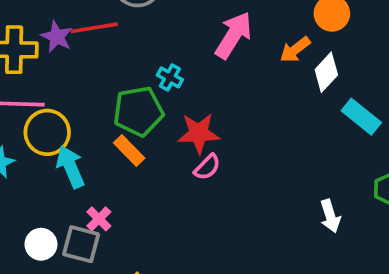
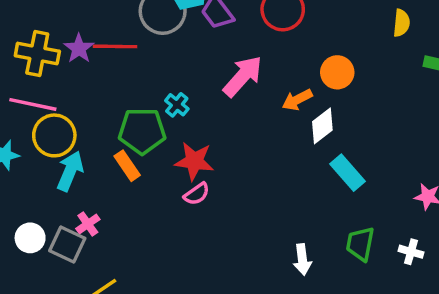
cyan arrow: (70, 167) -> (70, 171), turned 36

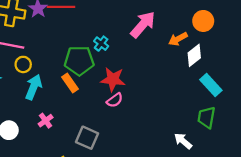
yellow circle: (54, 135) -> (23, 64), size x0.6
gray square: (67, 244) -> (87, 138), moved
green trapezoid: (360, 244) -> (206, 117), moved
white arrow: (302, 260) -> (183, 141), turned 138

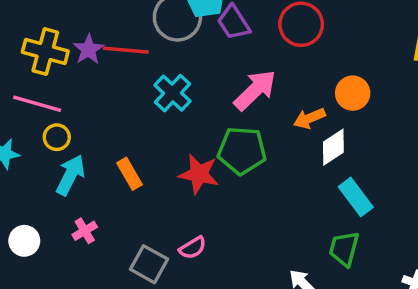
cyan cross: (101, 44) -> (173, 93), moved, size x1.5
green pentagon: (79, 61) -> (242, 150), moved
pink semicircle: (115, 100) -> (193, 248), moved

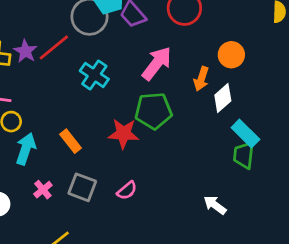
red line: (126, 50) -> (54, 47), turned -36
orange arrow: (309, 118) -> (201, 79), turned -40
green trapezoid: (344, 249) -> (244, 155), moved
gray square: (149, 264) -> (82, 187), moved

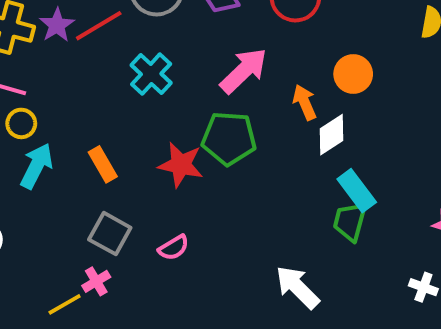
orange arrow: (201, 79) -> (305, 102), turned 130
pink cross: (43, 190) -> (96, 281), moved
white arrow: (215, 205) -> (297, 287), size x1.4

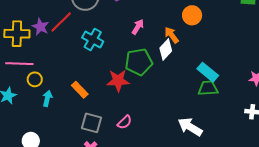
pink arrow: (244, 71) -> (138, 27), size x0.6
white diamond: (332, 135) -> (166, 50), moved
cyan arrow: (37, 166) -> (47, 98), size x0.7
green trapezoid: (350, 222) -> (208, 88), turned 85

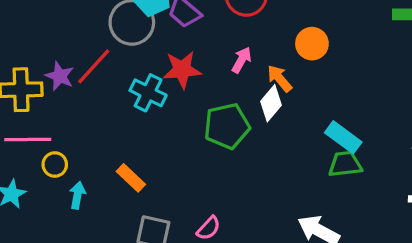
pink arrow: (138, 27) -> (242, 60), moved
red star: (118, 81) -> (182, 70), moved

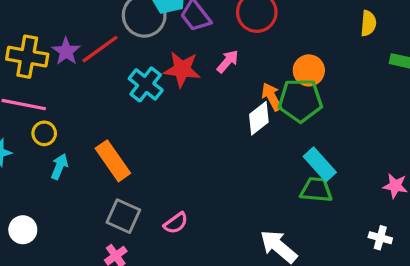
pink arrow: (242, 60) -> (228, 61), moved
green pentagon: (227, 126) -> (300, 100), moved
orange rectangle: (131, 178) -> (113, 161), size x1.4

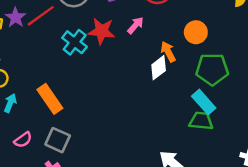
green pentagon: (300, 100) -> (212, 69), moved
pink semicircle: (176, 223) -> (23, 140), moved

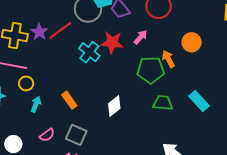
white diamond: (159, 68) -> (114, 106), moved
green pentagon: (212, 69) -> (151, 70), moved
orange rectangle: (50, 99) -> (69, 100), size x0.7
green trapezoid: (201, 121) -> (163, 103), moved

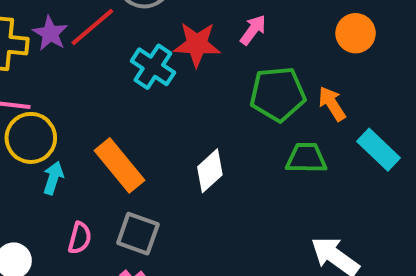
orange arrow: (168, 59) -> (332, 104), moved
yellow circle: (26, 83) -> (31, 138), size x1.6
orange rectangle: (69, 100) -> (119, 165), size x1.5
pink semicircle: (47, 135) -> (80, 238), turned -35

